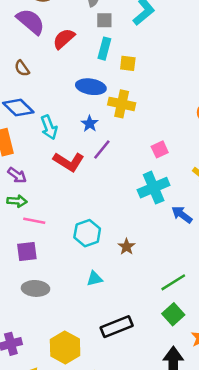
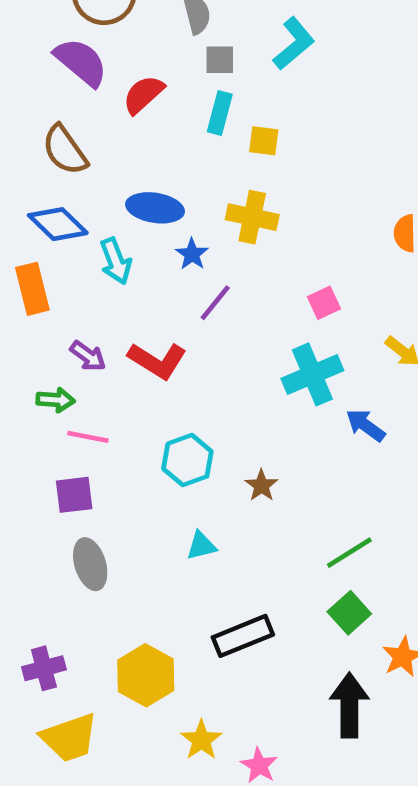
brown semicircle: (22, 68) -> (65, 150), size x1.6
blue ellipse: (91, 87) -> (155, 208), moved
red L-shape: (69, 162) -> (157, 361), moved
purple arrow: (17, 175) -> (88, 356), moved
gray ellipse: (35, 288) -> (90, 564), turned 70

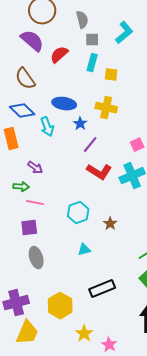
red L-shape: (157, 361) -> (99, 172), moved
purple cross: (44, 668) -> (16, 303), size x1.4
yellow trapezoid: (69, 738) -> (27, 333), turned -48

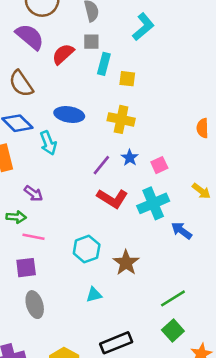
gray square: (92, 40) -> (91, 42), moved
blue star: (80, 124) -> (130, 158), moved
brown star: (110, 224) -> (126, 263), size x1.5

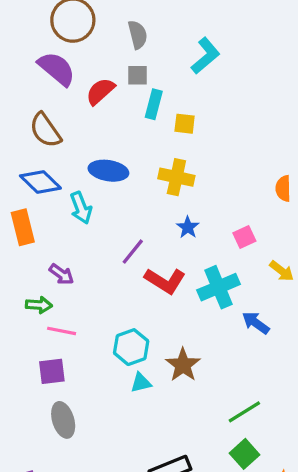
purple line: (101, 165) -> (133, 252), moved
pink square: (159, 165) -> (244, 237), moved
cyan triangle: (94, 295) -> (141, 383), moved

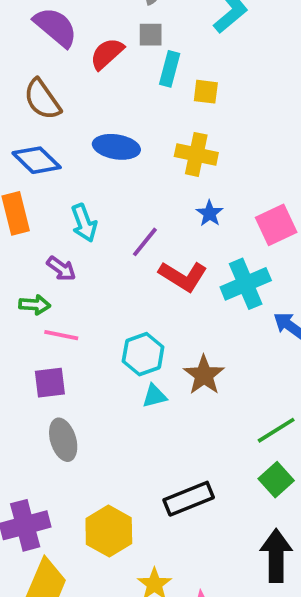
cyan arrow: (81, 208) -> (84, 223), moved
pink square: (244, 237) -> (276, 225), size x1.5

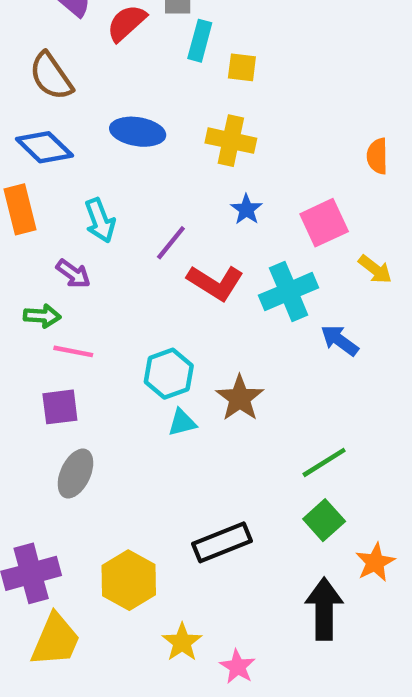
gray ellipse: (63, 440) -> (75, 474), turned 42

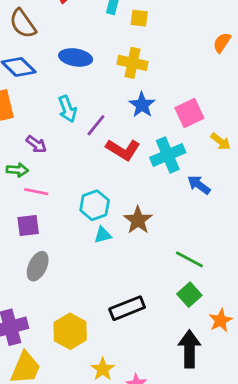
orange semicircle: (377, 156) -> (222, 43), moved, turned 35
blue star: (246, 209) -> (142, 105), size x1.4
cyan arrow: (100, 220) -> (67, 109), moved
green line: (324, 462) -> (189, 259), turned 60

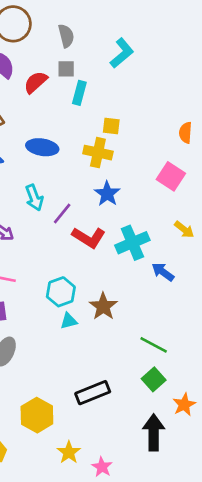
yellow square: (139, 18) -> (111, 126), moved
orange semicircle: (222, 43) -> (186, 133), turned -30
pink square: (189, 113) -> (171, 176), moved, turned -32

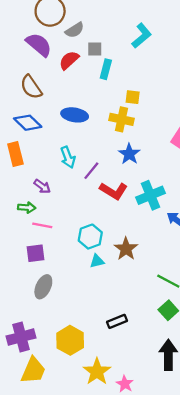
gray semicircle: (66, 36) -> (75, 30), moved, turned 72
black rectangle: (93, 393) -> (117, 321), size x0.7
yellow star: (69, 452) -> (97, 372), size x1.4

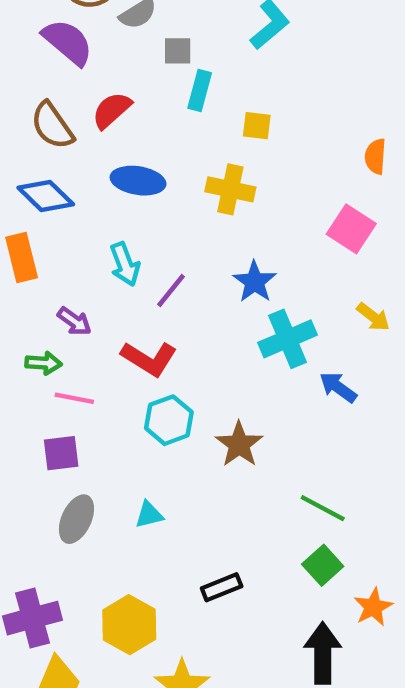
red semicircle: (69, 60) -> (112, 110), moved
yellow square: (133, 97) -> (257, 126), moved
blue star: (129, 154) -> (255, 282), moved
red L-shape: (114, 191) -> (149, 359), moved
cyan triangle: (97, 261) -> (149, 515), moved

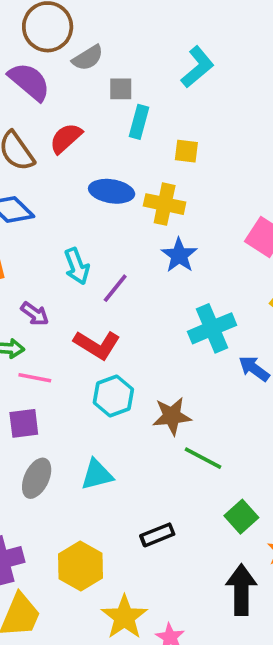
blue ellipse: (138, 181) -> (112, 191), moved
blue star: (255, 282) -> (179, 255), moved
brown star: (239, 444) -> (172, 416), turned 30
green line: (323, 508) -> (203, 458), moved
cyan triangle: (149, 515) -> (97, 475), size x1.4

